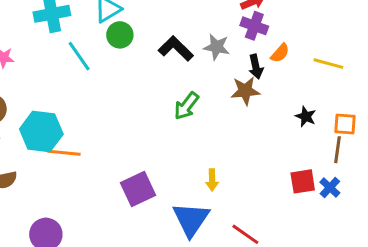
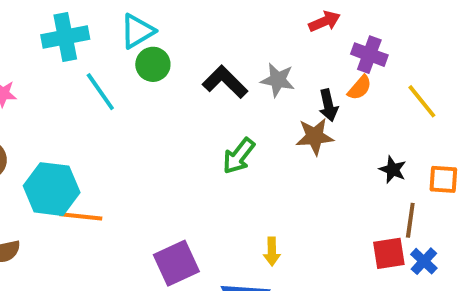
purple cross: (254, 26) -> (369, 55), moved
yellow line: (328, 64) -> (422, 101), turned 36
brown line: (337, 150) -> (410, 220), moved

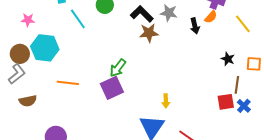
brown star: (315, 136) -> (149, 33), moved
green arrow: (239, 156) -> (118, 68), moved
cyan hexagon: (52, 189) -> (45, 48), moved
purple square: (176, 263) -> (112, 88), moved

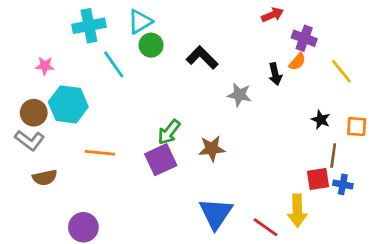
gray star: (169, 13) -> (239, 95), moved
brown star: (149, 33) -> (212, 149), moved
gray L-shape: (17, 74) -> (30, 140), turned 75
yellow arrow: (166, 101) -> (297, 211), moved, size x1.6
blue cross: (244, 106) -> (343, 184), turned -32

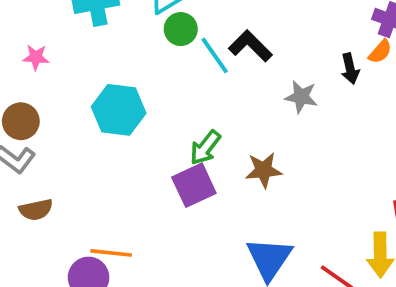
cyan line: (114, 64) -> (215, 55), moved
cyan hexagon: (68, 104) -> (119, 110), moved
orange line: (100, 153) -> (111, 253), moved

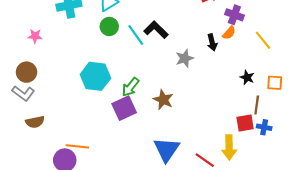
green circle: (181, 29) -> (109, 26), moved
gray star: (301, 97) -> (185, 58), turned -30
cyan hexagon: (119, 110) -> (95, 76), moved
brown star: (264, 170) -> (163, 100), turned 30

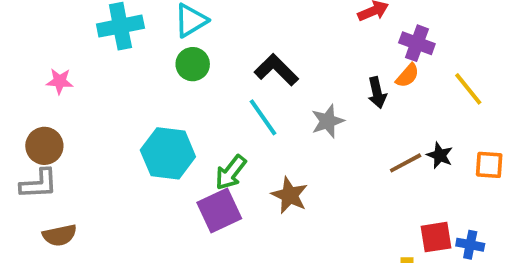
cyan line: (136, 35) -> (263, 117), moved
gray L-shape: (23, 93) -> (39, 184), turned -40
brown line: (257, 105) -> (406, 163), moved, turned 54

